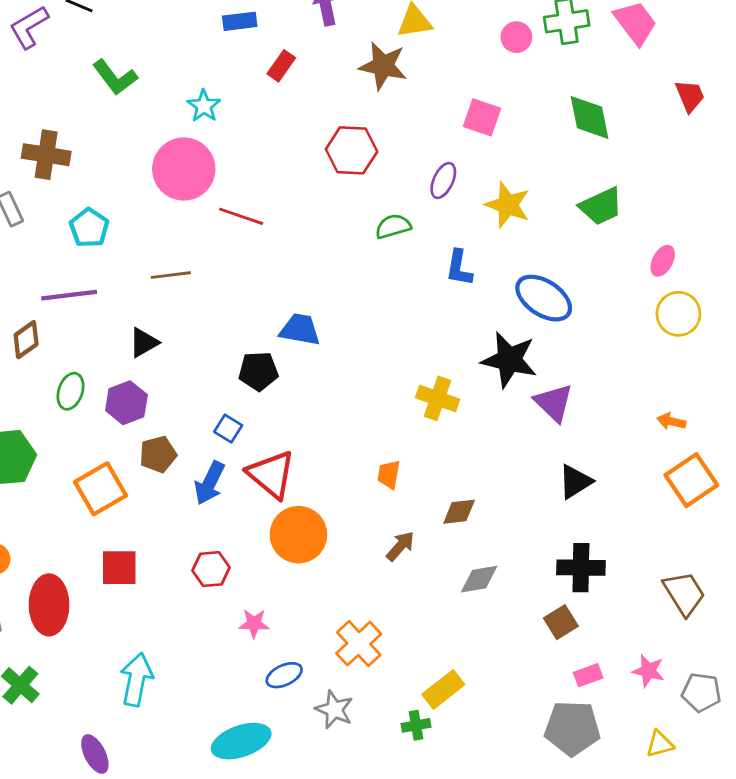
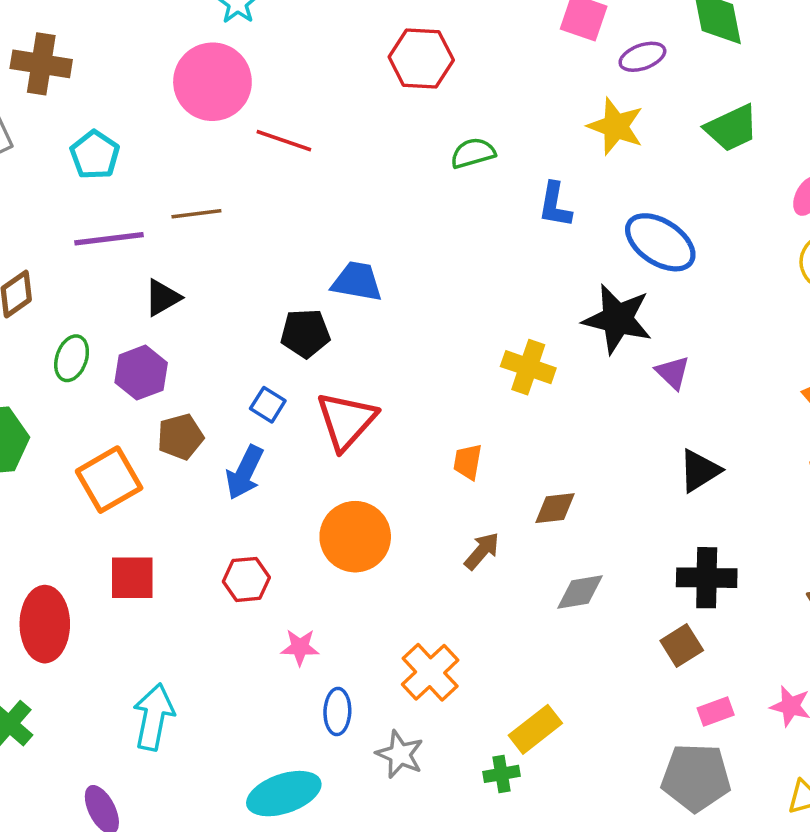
purple ellipse: (443, 180) -> (642, 57), moved, turned 45
purple line: (69, 295) -> (109, 239), moved
purple triangle: (554, 403) -> (673, 373), size x0.7
red triangle: (271, 474) -> (346, 421), moved, turned 32
blue ellipse: (284, 675) -> (337, 712), turned -63

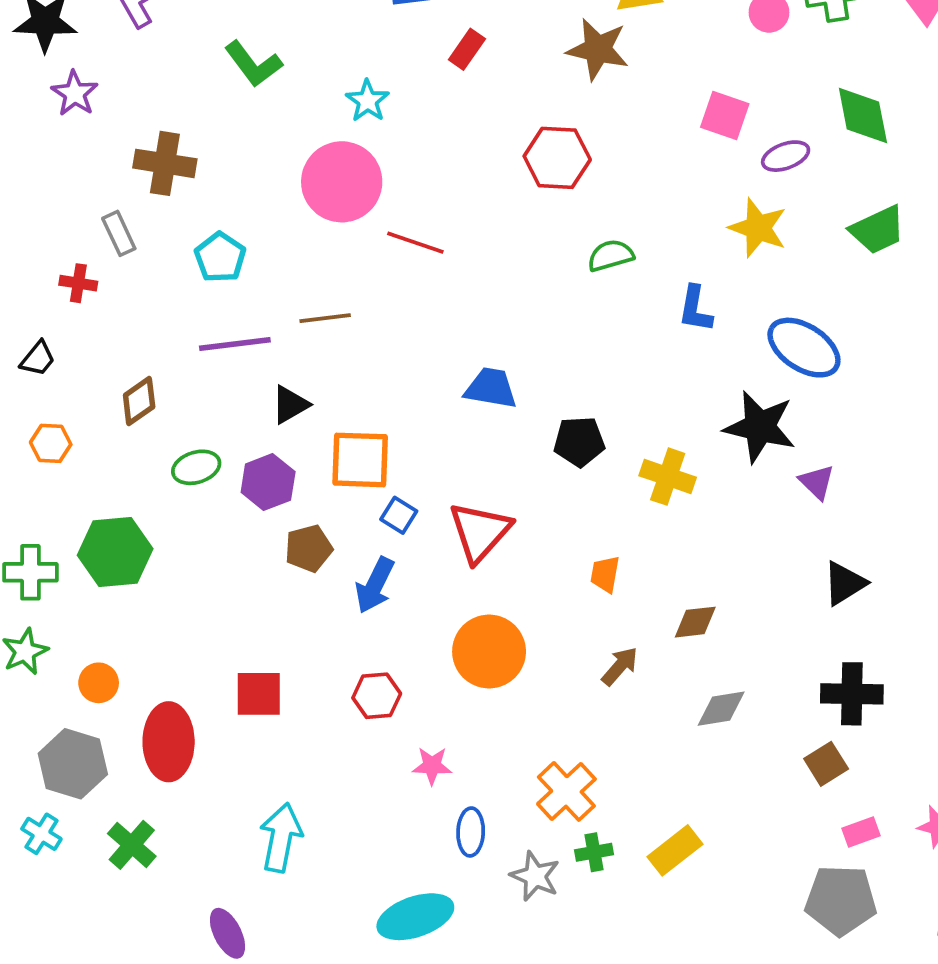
black pentagon: (305, 333) -> (579, 442), moved
green ellipse: (72, 358) -> (196, 467), turned 54
orange square: (109, 480) -> (360, 460), moved, turned 32
green cross: (501, 774) -> (594, 852), moved

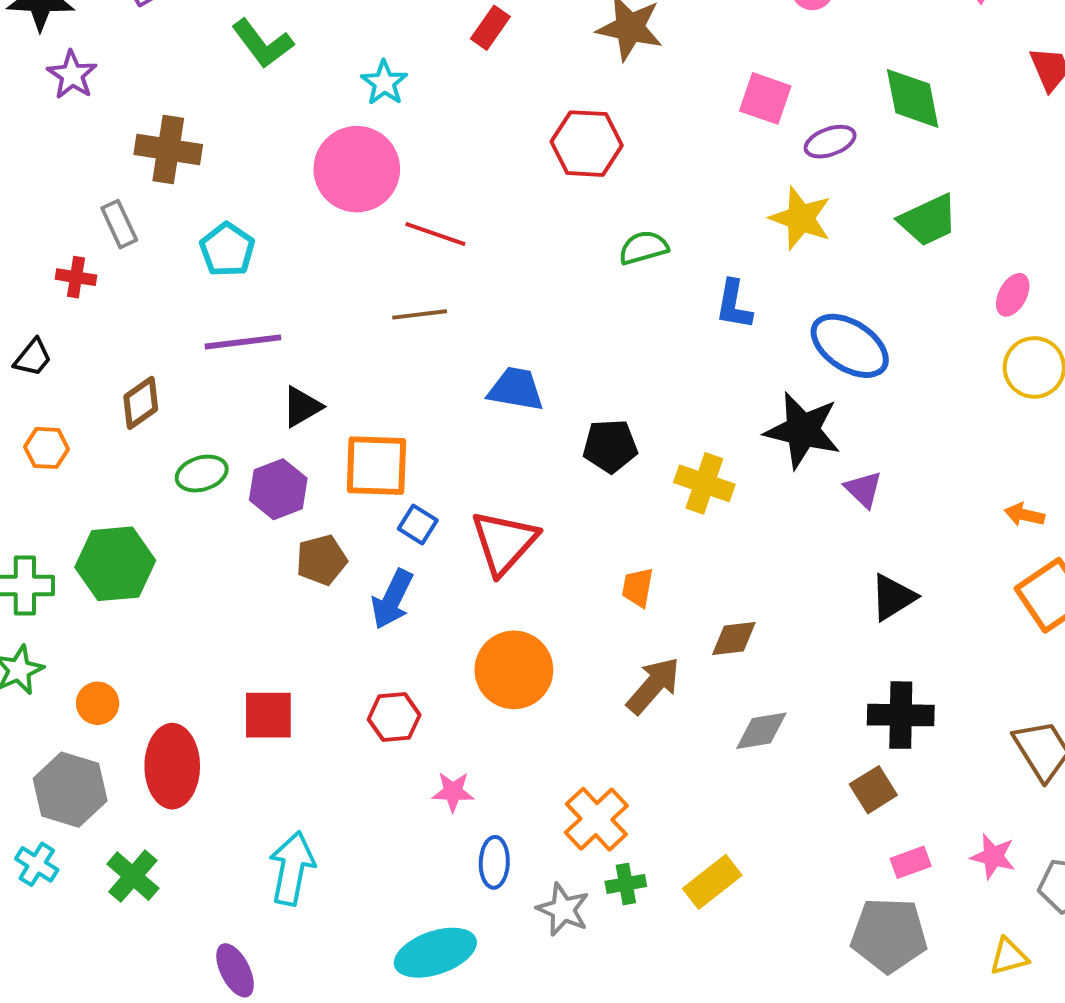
brown line: (325, 318) -> (420, 314), moved
brown arrow: (620, 666) -> (653, 686), size x1.4

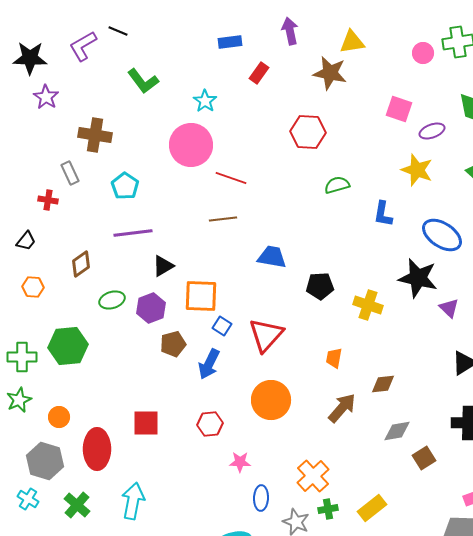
brown square: (873, 790) -> (424, 458), moved
cyan arrow: (292, 868) -> (133, 501), moved

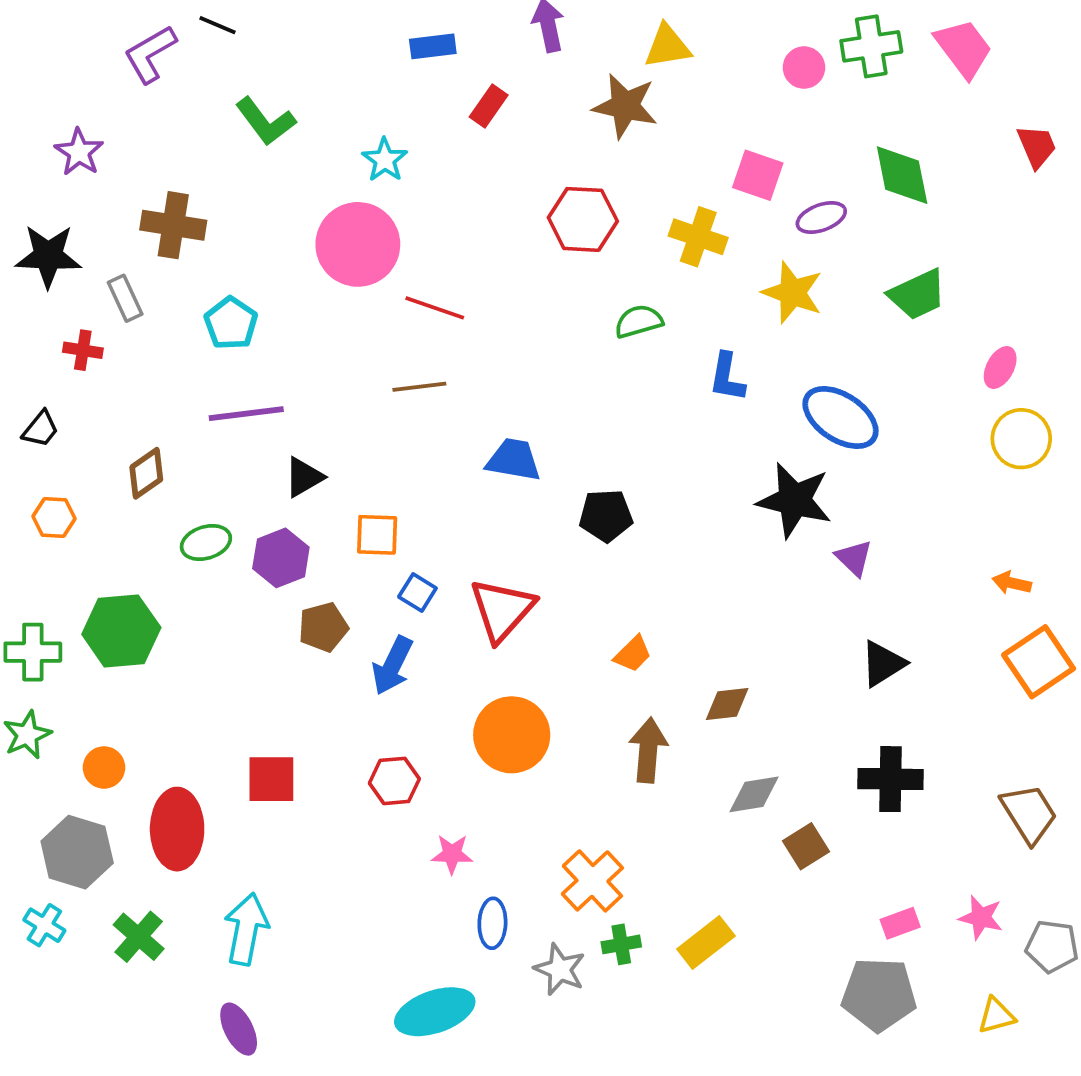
black star: (30, 58) -> (48, 256), moved
orange square: (201, 296) -> (377, 535), size x0.7
yellow cross: (368, 305) -> (698, 237), moved
orange trapezoid: (334, 358) -> (633, 654), turned -145
brown arrow: (342, 408) -> (648, 750), turned -36

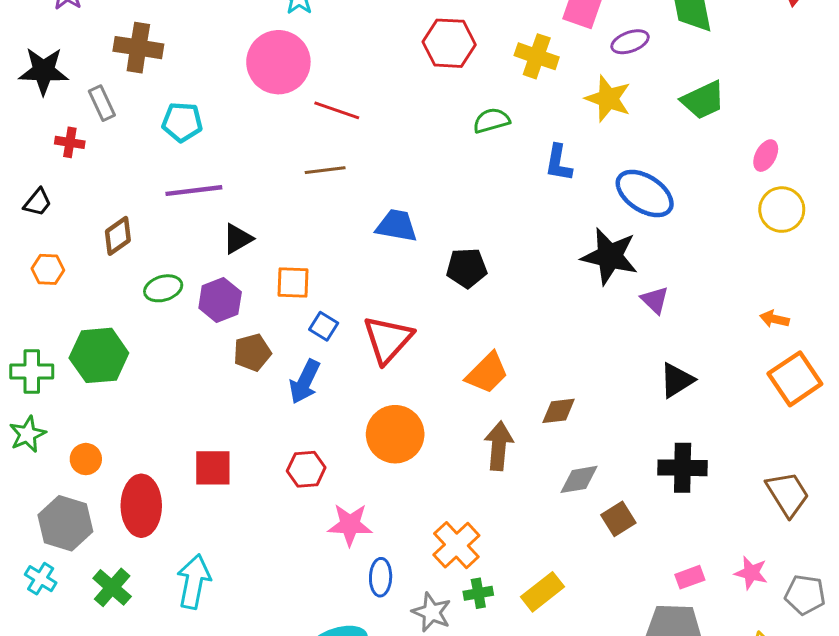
cyan pentagon: (231, 323) -> (182, 122), turned -30
orange trapezoid: (633, 654) -> (487, 373), size x1.5
pink star: (452, 854) -> (350, 525), size x1.4

